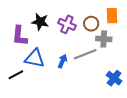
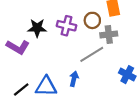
purple L-shape: (20, 36) -> (18, 47), turned -55
blue triangle: (35, 58) -> (46, 86), moved
blue arrow: (62, 61) -> (74, 79), moved

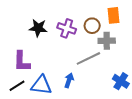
purple L-shape: (18, 47) -> (22, 61), moved, turned 55

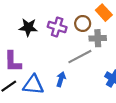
orange rectangle: (113, 15) -> (104, 13), turned -35

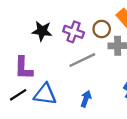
gray line: (80, 57) -> (82, 60), moved
blue arrow: (61, 79) -> (86, 99), moved

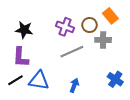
black star: (42, 31) -> (24, 30), moved

